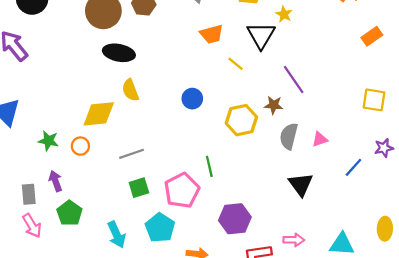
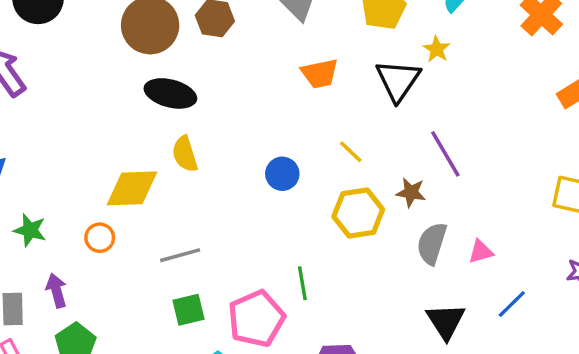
yellow line: (235, 64) -> (351, 152), moved
green star: (48, 141) -> (30, 230), moved
blue line: (353, 167) -> (512, 304), moved

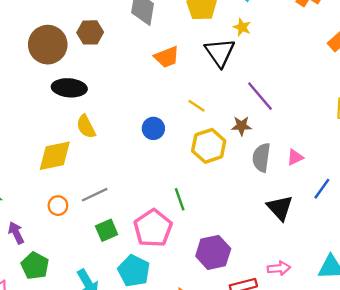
orange circle: (100, 238) -> (58, 206), moved

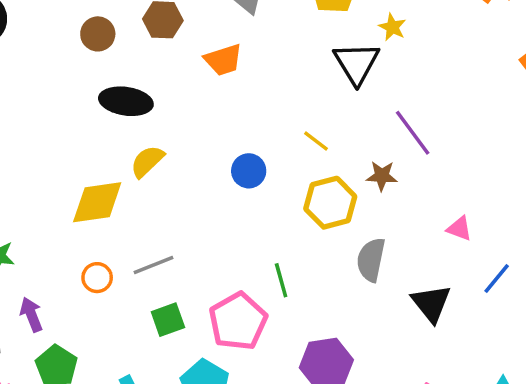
brown circle: (48, 45) -> (98, 34), size x0.6
orange trapezoid: (167, 57) -> (223, 60), moved
yellow semicircle: (86, 127) -> (147, 161), turned 70
pink triangle: (295, 157) -> (459, 229), turned 42
gray semicircle: (261, 158) -> (371, 260), moved

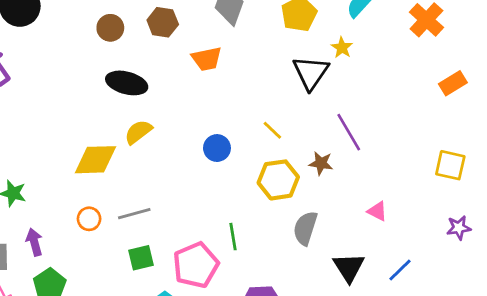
blue line: (497, 279) -> (400, 270), moved

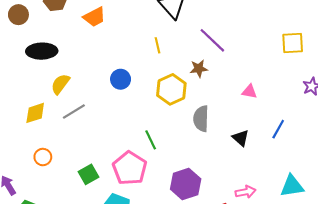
yellow line: (272, 130) -> (157, 45), moved, turned 49
yellow diamond: (96, 160) -> (35, 113), size x0.7
gray line: (134, 214) -> (74, 111), moved
black triangle: (349, 267) -> (241, 138), size x0.7

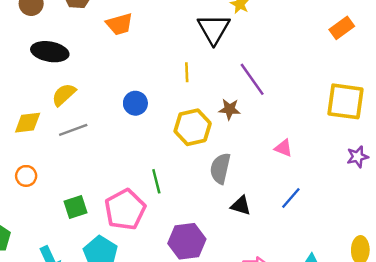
yellow square: (293, 43) -> (345, 101), size x1.4
blue line: (278, 129) -> (291, 198), moved
black triangle: (241, 138) -> (241, 205), moved, turned -36

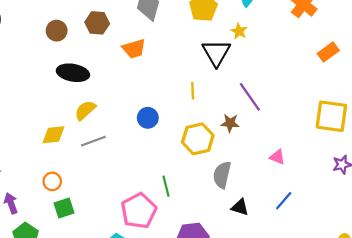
green square: (75, 207) -> (64, 208), moved

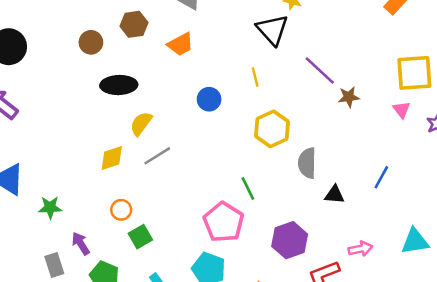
blue circle: (148, 118) -> (209, 99), moved
brown star: (230, 123) -> (349, 97), moved
pink triangle: (277, 157) -> (402, 110), moved, turned 42

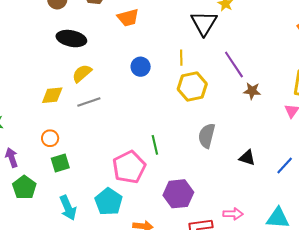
yellow hexagon: (272, 129) -> (192, 87), moved
blue line: (381, 177) -> (285, 165), moved
black triangle: (334, 195) -> (247, 158), moved

